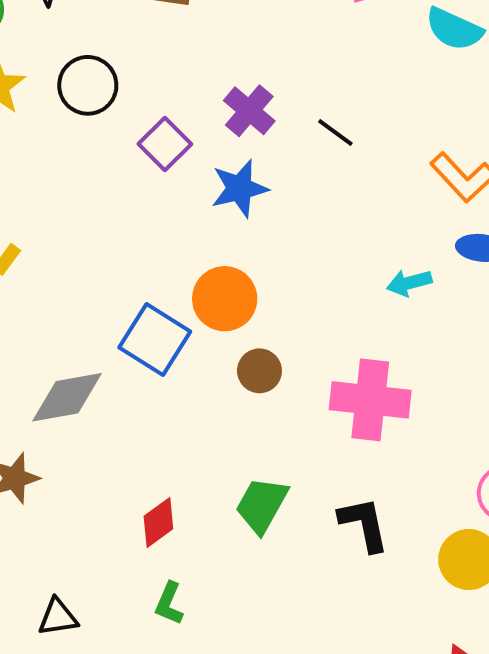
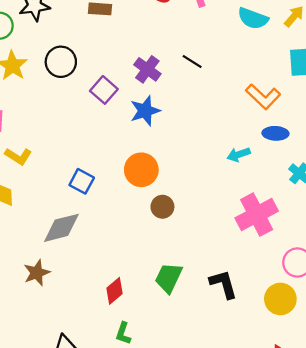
black line: (335, 132) -> (192, 61), moved
blue square: (155, 340) -> (82, 181), moved, size x0.7
pink cross: (370, 400) -> (257, 215), moved, turned -30

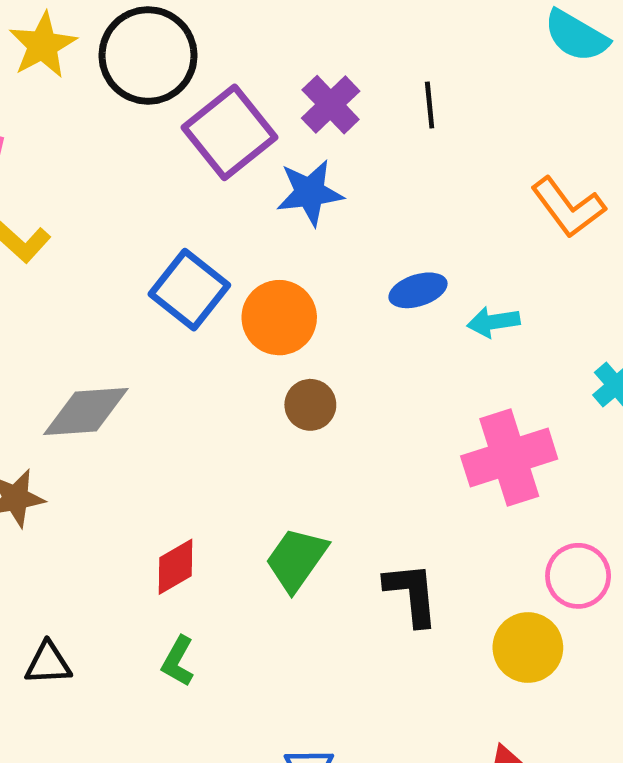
black line: (192, 61) -> (430, 105), turned 42
black circle: (61, 62) -> (148, 55), size x1.4
purple square: (104, 90) -> (229, 132), size x1.5
blue ellipse: (275, 133) -> (418, 290), moved, turned -30
blue square: (82, 181) -> (189, 290), moved, size x1.4

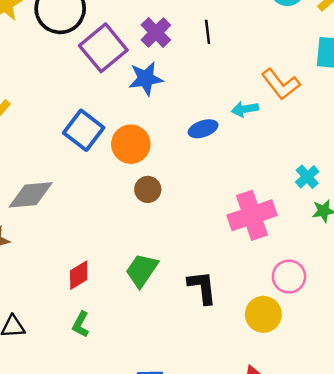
cyan arrow: (493, 322) -> (245, 109), moved

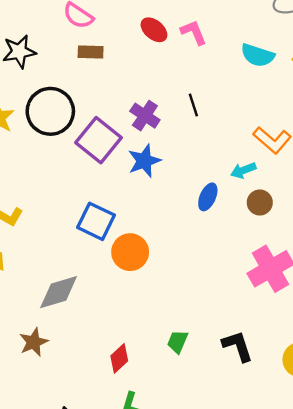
blue ellipse: (203, 129) -> (208, 197), turned -36
orange circle: (131, 144) -> (130, 252), moved
brown circle: (148, 189) -> (260, 203), moved
green trapezoid: (142, 270) -> (178, 342), size x0.7

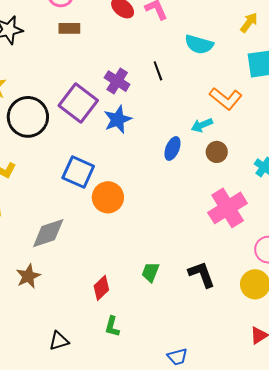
cyan semicircle: (258, 55) -> (199, 44), moved
black circle: (50, 111) -> (28, 117), moved

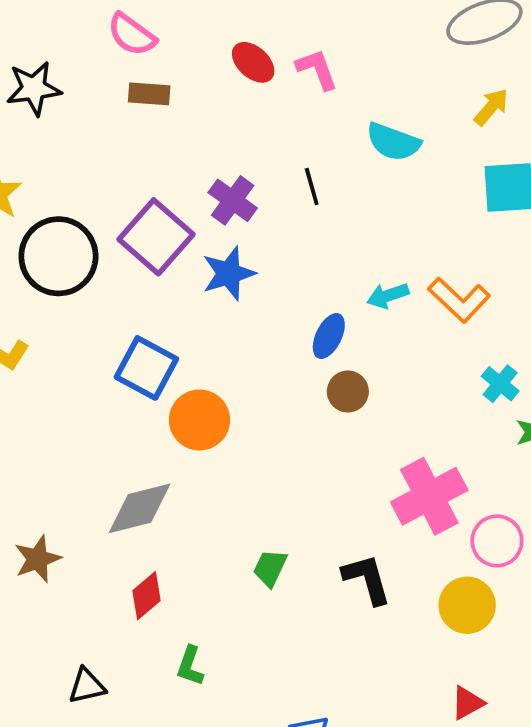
orange L-shape: (226, 99) -> (459, 300), moved
brown circle: (217, 152) -> (348, 392), moved
pink cross: (228, 208) -> (429, 496), moved
gray diamond: (48, 233) -> (140, 508), moved
red diamond: (101, 288) -> (147, 596), moved

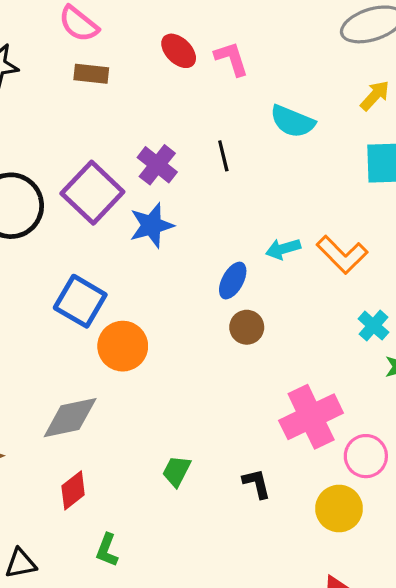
black L-shape: (367, 579) -> (257, 484), size x0.7

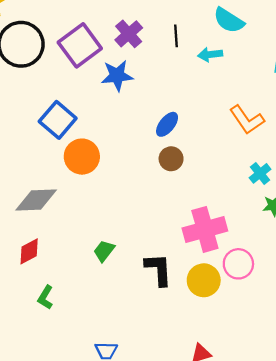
cyan arrow: (283, 249) -> (210, 54), moved
black L-shape: (257, 484) -> (158, 269), size x1.5
yellow circle: (339, 509) -> (204, 280), moved

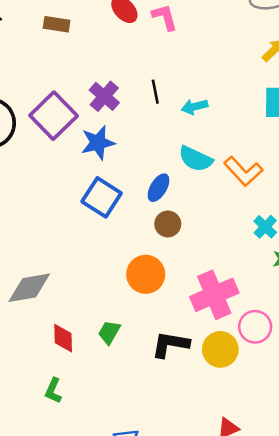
cyan semicircle: (229, 20) -> (196, 159), moved
blue square: (58, 120) -> (102, 197), moved
orange circle: (82, 157) -> (146, 274), moved
red diamond: (29, 251) -> (63, 338), moved, turned -56
black L-shape: (158, 269) -> (170, 344), turned -69

